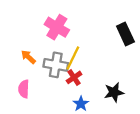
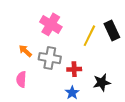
yellow line: (73, 58) -> (89, 36), moved
red cross: (74, 77) -> (74, 69), moved, turned 32

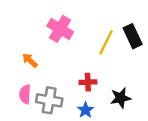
gray cross: (50, 58) -> (49, 100), moved

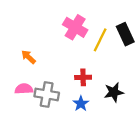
pink cross: (60, 29) -> (75, 27), moved
pink semicircle: (25, 94) -> (24, 89), turned 84

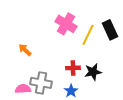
pink semicircle: (24, 89) -> (23, 89), moved
black star: (114, 92) -> (93, 72), moved

